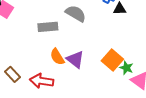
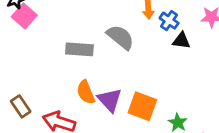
orange square: (112, 60) -> (142, 106), moved, turned -30

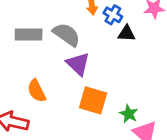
gray rectangle: (79, 49) -> (29, 34), moved
purple triangle: (110, 100) -> (78, 64), moved

